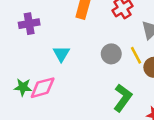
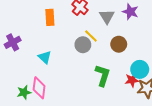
yellow line: (136, 55) -> (91, 36), moved
pink diamond: (43, 88) -> (39, 88), turned -50

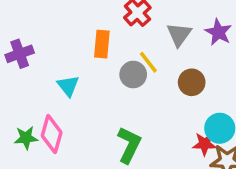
orange rectangle: (50, 17) -> (102, 44), moved
green L-shape: (103, 75) -> (129, 145), moved

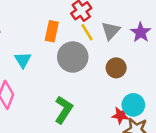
yellow line: (148, 62) -> (87, 32), moved
gray circle: (133, 75) -> (73, 57), size x1.5

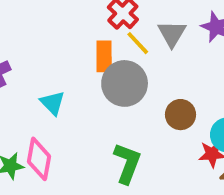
orange rectangle: (52, 31) -> (104, 56), moved
brown circle: (116, 68) -> (180, 115), moved

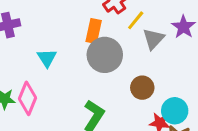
gray triangle: (172, 34) -> (153, 39), moved
yellow line: (138, 43) -> (136, 20), moved, turned 70

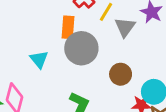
cyan triangle: (47, 58) -> (39, 59), moved

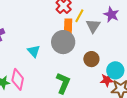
orange rectangle: (68, 27) -> (68, 27), moved

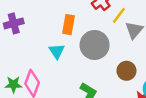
orange rectangle: (68, 27) -> (68, 25), moved

